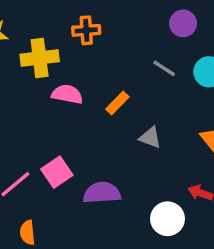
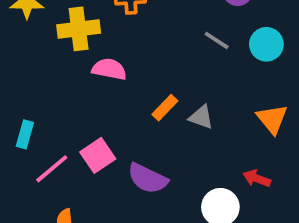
orange rectangle: (117, 103) -> (165, 108), moved
purple semicircle: (102, 193) -> (148, 178), turned -150

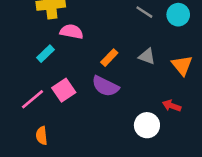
gray triangle: (201, 117) -> (147, 56), moved
cyan rectangle: (25, 134) -> (46, 54), moved, turned 30
purple semicircle: (148, 178) -> (105, 86), moved

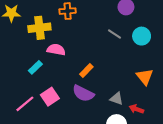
gray triangle: (147, 56) -> (117, 99), moved

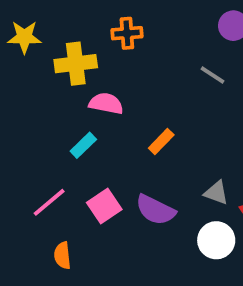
cyan rectangle: (35, 67) -> (83, 145), moved
purple semicircle: (83, 93) -> (155, 210), moved
pink square: (50, 97) -> (104, 206), moved

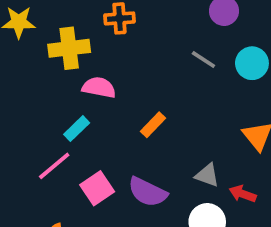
pink line: (49, 202) -> (54, 166), moved

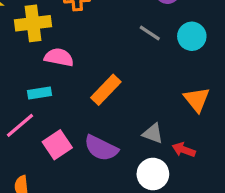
orange rectangle: (153, 125) -> (106, 90), size x1.4
cyan rectangle: (77, 129) -> (39, 93), turned 35

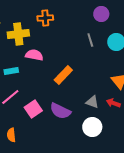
gray line: (150, 33) -> (90, 40), turned 40
cyan rectangle: (39, 93) -> (11, 71), moved
red arrow: (184, 150) -> (113, 103), moved

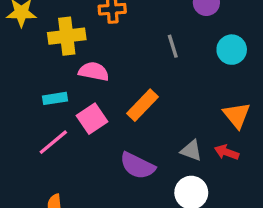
gray line: (90, 40) -> (173, 46), moved
pink square: (33, 109) -> (92, 119), moved

